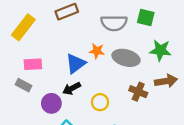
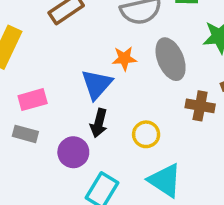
gray ellipse: (126, 58) -> (171, 59), turned 65
black arrow: (72, 88) -> (99, 123), turned -36

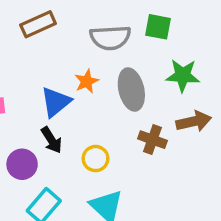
orange star: (124, 58) -> (87, 81), turned -30
black arrow: (99, 123) -> (51, 140), turned -56

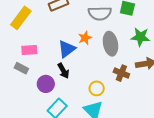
yellow circle: (96, 159) -> (97, 88), moved

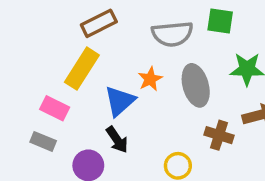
yellow rectangle: (21, 18) -> (82, 69), moved
pink rectangle: (29, 50) -> (55, 108), turned 35

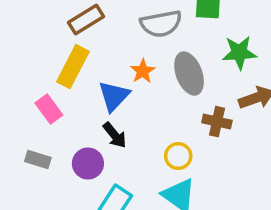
pink rectangle: (55, 108) -> (49, 109), turned 32
gray rectangle: (43, 141) -> (38, 160), moved

